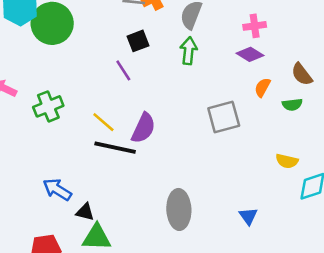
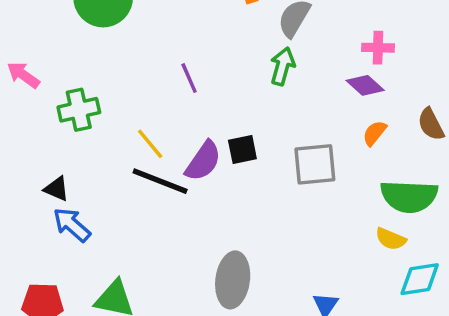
black square: (138, 41) -> (242, 149), moved
green semicircle: (292, 105) -> (409, 196), moved, size x2.0
black triangle: (85, 212) -> (56, 189), moved

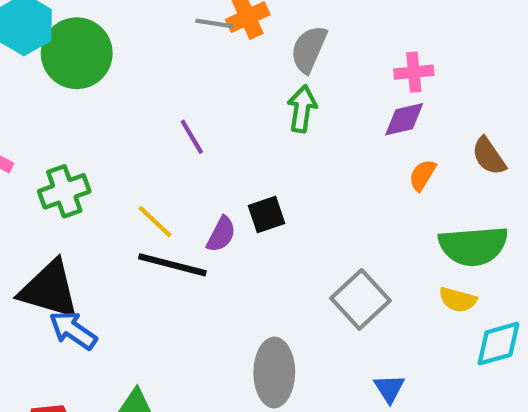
purple diamond: (365, 85) -> (404, 119), turned -48
purple semicircle: (203, 161) -> (221, 234), size x0.7
gray square: (315, 164) -> (360, 299), moved, turned -30
black triangle: (56, 189) -> (49, 289), size x2.0

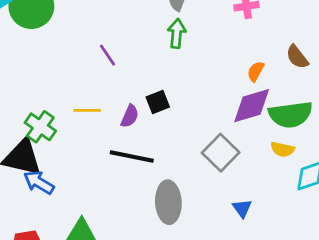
purple diamond: (404, 119) -> (252, 106), moved, size x1.5
green cross: (64, 191) -> (40, 127), moved, turned -32
yellow line: (155, 222) -> (87, 110), turned -40
black line: (172, 265) -> (132, 156), moved

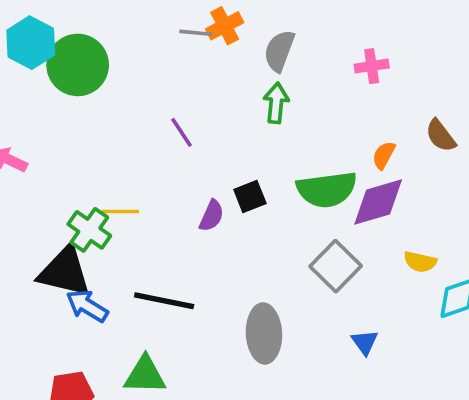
yellow line: (87, 110) -> (120, 212), moved
green semicircle: (291, 115) -> (327, 189), moved
black line: (132, 156) -> (164, 301), moved

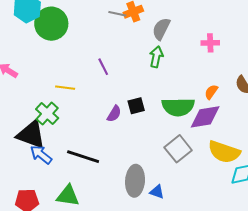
yellow line: (120, 212) -> (65, 88), moved
yellow semicircle: (420, 262) -> (224, 152), size x1.8
blue triangle: (365, 342) -> (157, 192), moved, turned -42

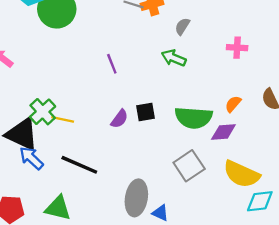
gray semicircle: (161, 29) -> (182, 26), size x0.7
green arrow: (156, 57) -> (174, 58), turned -85
yellow line: (65, 88) -> (63, 119), moved
purple diamond: (205, 117) -> (223, 132), size x0.7

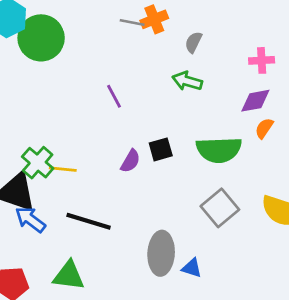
purple diamond: (223, 132) -> (255, 101), moved

